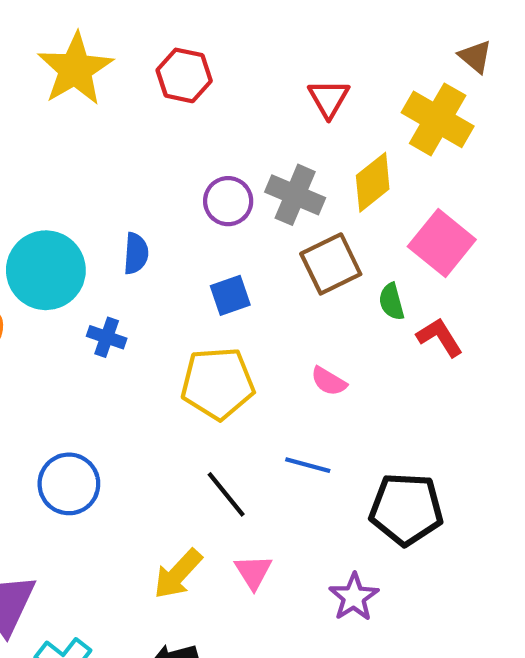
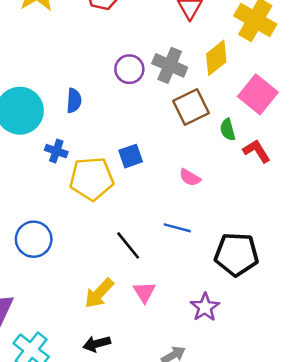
blue square: (230, 295) -> (131, 156), moved
yellow pentagon: (218, 383) -> (92, 179), moved

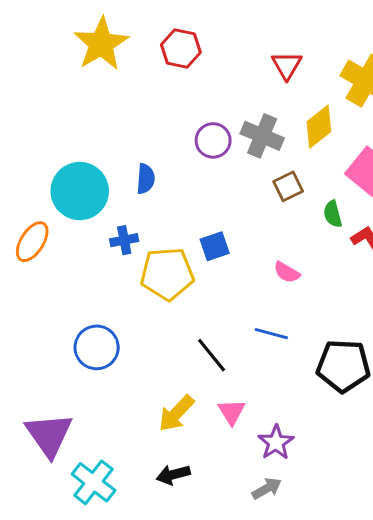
brown square: (191, 107) -> (288, 186), size x0.7
blue cross: (56, 151) -> (124, 240), turned -30
purple star: (205, 307) -> (276, 442), moved

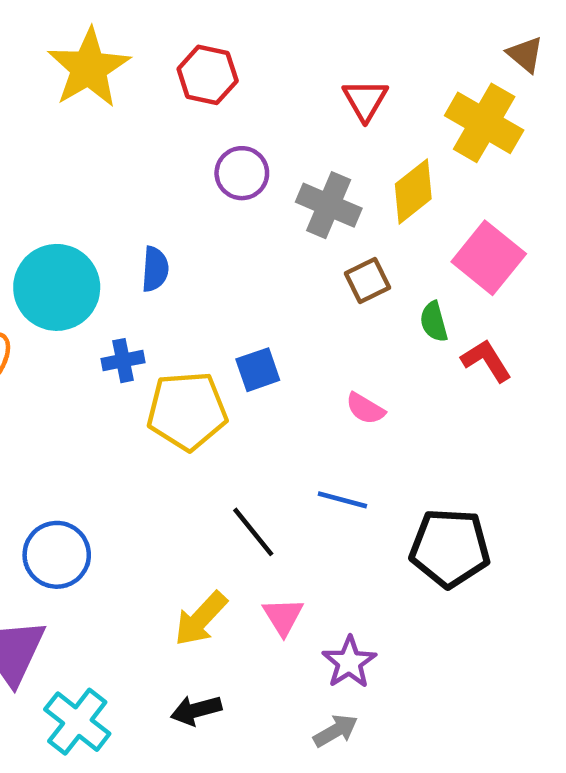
purple circle: (213, 140) -> (242, 173), moved
blue circle: (97, 347) -> (57, 555), moved

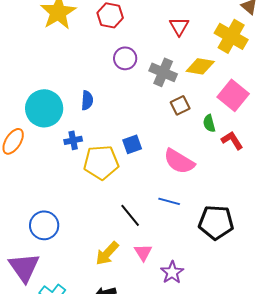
yellow diamond: (413, 191) -> (200, 66), turned 48
pink semicircle: (365, 409) -> (179, 161), size x1.8

